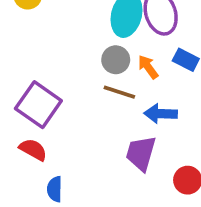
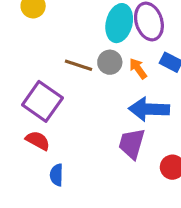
brown line: (119, 92) -> (78, 65), moved
blue arrow: (161, 114) -> (149, 109), size x1.4

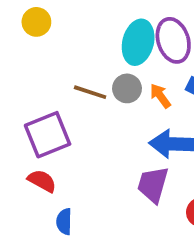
purple square: (42, 101) -> (48, 135), turned 33

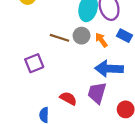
purple square: (48, 135) -> (34, 63), size x0.7
red semicircle: (42, 181) -> (68, 98), moved

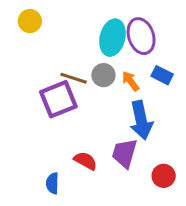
purple square: (34, 63) -> (58, 99), moved, size x1.4
blue arrow: (109, 69) -> (141, 120), turned -104

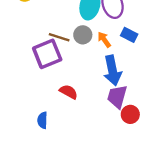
purple trapezoid: (125, 153) -> (117, 97), moved
red semicircle: (85, 161) -> (69, 92), moved

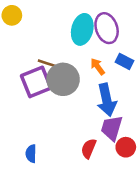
gray circle: (83, 35) -> (63, 79), moved, size x1.6
red semicircle: (69, 92) -> (89, 148), moved, turned -96

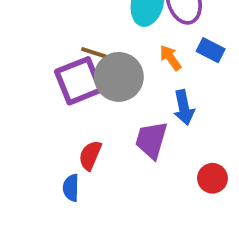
blue arrow: (107, 100) -> (184, 108), size x0.7
purple trapezoid: (112, 128) -> (151, 140), moved
red semicircle: (89, 148) -> (90, 155), moved

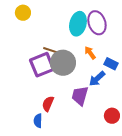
blue rectangle: (211, 50) -> (111, 64), moved
blue arrow: (184, 108) -> (97, 79), turned 60

